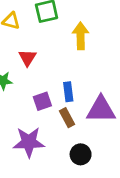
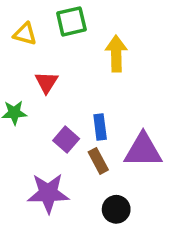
purple square: (42, 101) -> (66, 140), turned -30

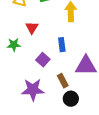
blue rectangle: (100, 127) -> (62, 45), moved
brown rectangle: (98, 161) -> (63, 81), moved

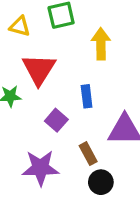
red triangle: (32, 28) -> (39, 69), size x1.6

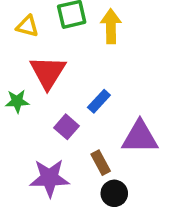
yellow arrow: (101, 44) -> (111, 26), moved
blue rectangle: (87, 96) -> (99, 101), turned 50

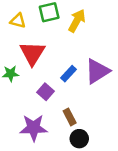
yellow arrow: (111, 26) -> (77, 21), turned 30
purple triangle: (140, 137) -> (97, 71), moved, turned -32

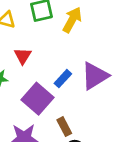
red triangle: (32, 53) -> (23, 56), size x0.6
purple square: (46, 92) -> (37, 99), size x1.6

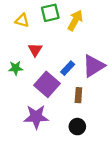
brown rectangle: (64, 127) -> (78, 95), moved, turned 32

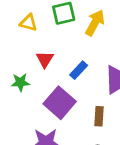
blue rectangle: (68, 68) -> (79, 70), moved

